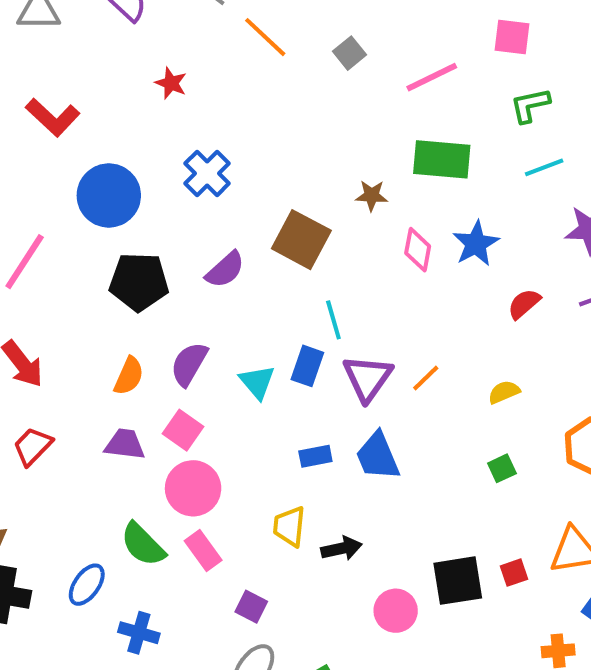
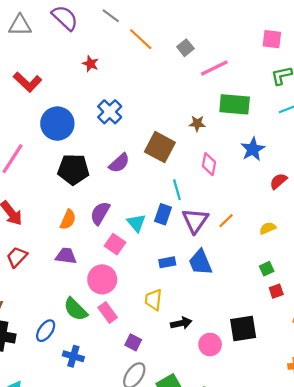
pink line: (432, 77) -> (214, 68), moved
pink diamond: (418, 250) -> (209, 164), moved
pink square: (183, 430) -> (115, 244), moved
black arrow: (341, 548) -> (181, 323), moved
red square: (514, 573) -> (276, 291), moved

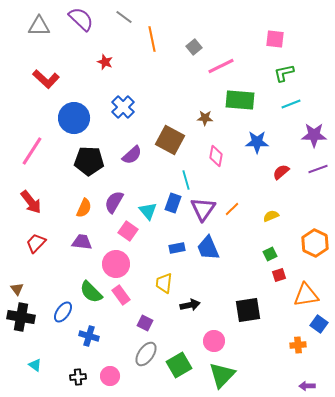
orange line: (141, 39) -> (152, 39), turned 35
blue star: (253, 149) -> (257, 142), turned 30
pink circle: (210, 345) -> (214, 341), moved

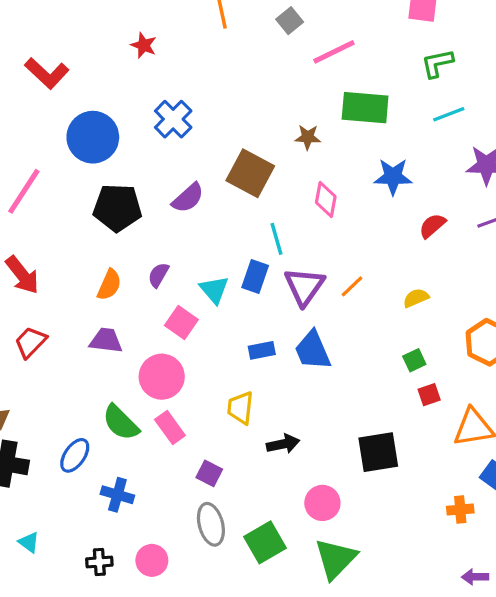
purple semicircle: (114, 202) -> (158, 275), size x0.7
gray ellipse: (146, 354) -> (211, 524), turned -50

